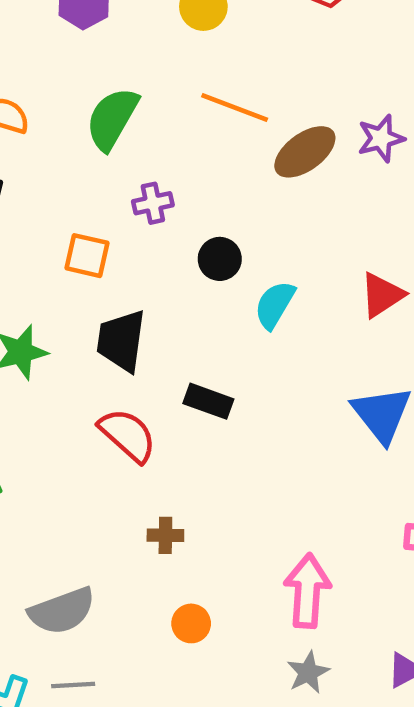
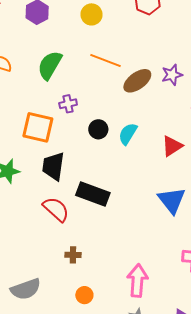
orange square: (87, 256) -> (38, 127), size x1.5
cyan semicircle: (275, 305) -> (128, 134), moved
black rectangle: (208, 401) -> (93, 194), size x1.5

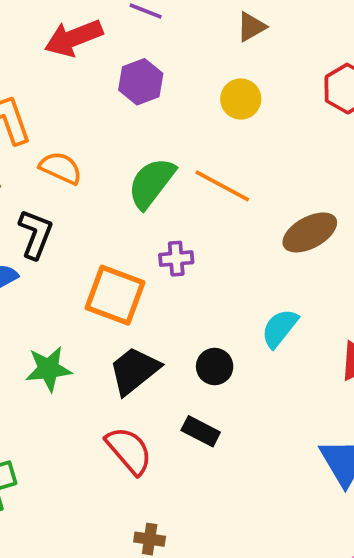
orange line: (105, 60) -> (222, 186), moved
black circle: (98, 129) -> (215, 367), moved
black trapezoid: (53, 166) -> (134, 371), turned 36
black rectangle: (93, 194) -> (201, 431), size x0.6

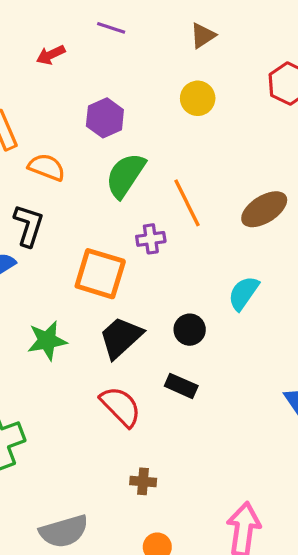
red arrow: (74, 38) -> (51, 55), size x0.6
purple hexagon: (141, 82) -> (105, 118), moved
orange line: (222, 186) -> (187, 203), moved, turned 39

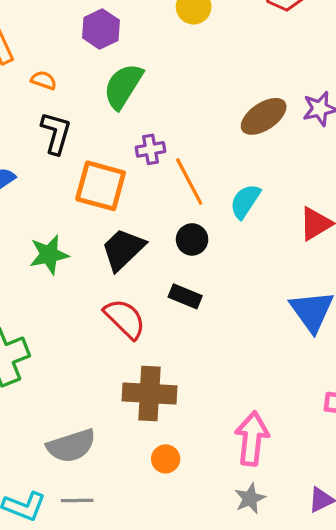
orange semicircle: (47, 167) -> (44, 80), size x0.7
orange line: (187, 203) -> (189, 181), moved
black L-shape: (29, 225) -> (56, 133), moved
brown cross: (143, 481) -> (149, 393), size x2.0

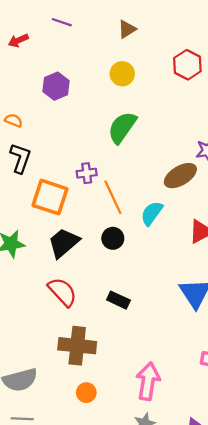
green semicircle: (123, 86) -> (122, 127), moved
brown ellipse: (264, 116) -> (180, 176), moved
black rectangle: (185, 296) -> (118, 300), moved

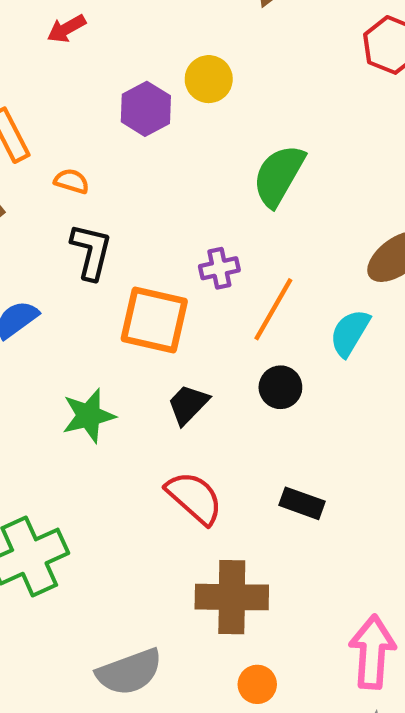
yellow circle: (122, 74) -> (209, 79), moved
orange line: (113, 197) -> (273, 309), turned 60
black trapezoid: (64, 243) -> (188, 404), size x0.7

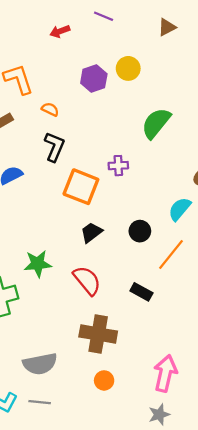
orange line: (273, 309) -> (171, 255), moved
green star: (89, 416) -> (38, 264), moved

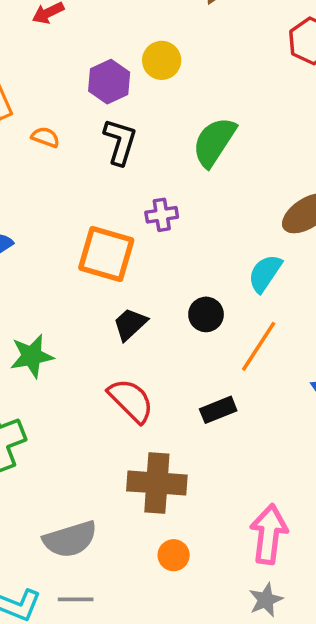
black L-shape: (54, 147) -> (120, 142), moved
green star: (38, 264) -> (32, 356), moved
black rectangle: (141, 292) -> (218, 410), turned -45

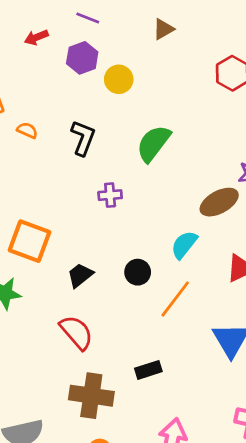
purple hexagon: (109, 82) -> (82, 58), moved
orange square: (106, 254) -> (29, 241), moved
black rectangle: (218, 410) -> (148, 370), moved

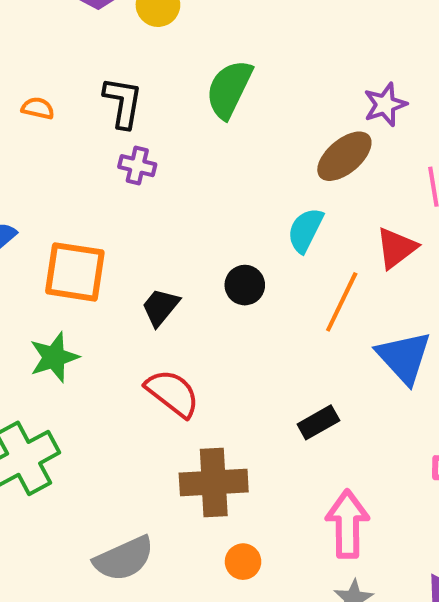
purple cross: (110, 195) -> (137, 166), moved, turned 30
orange line: (175, 299) -> (342, 302), moved
black rectangle: (148, 370) -> (318, 422), moved

